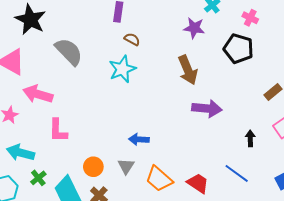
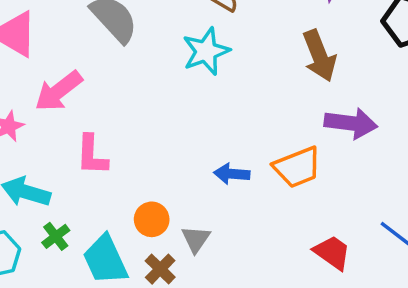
pink arrow: (38, 94) -> (59, 91), turned -56
gray triangle: (126, 166) -> (196, 239), moved
orange trapezoid: (159, 179) -> (297, 167), moved, turned -64

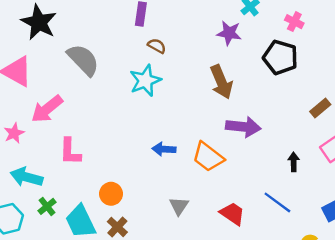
orange trapezoid: (297, 167) -> (208, 157), turned 60
blue arrow: (232, 174) -> (164, 149), moved
gray triangle: (196, 239) -> (179, 206), moved

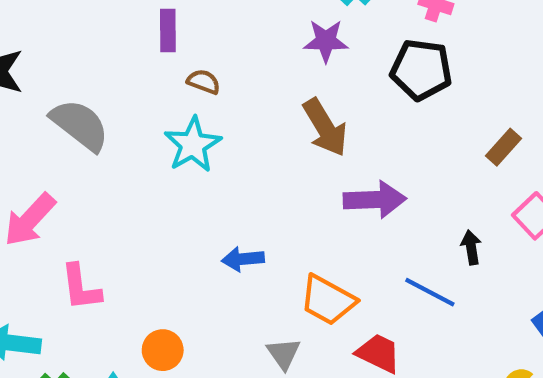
orange trapezoid: (208, 157) -> (328, 300), moved
blue line: (277, 202) -> (430, 292), moved

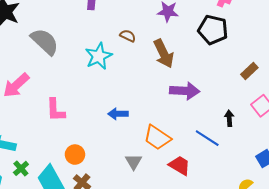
brown semicircle: (204, 82) -> (128, 36), moved
pink L-shape: (81, 287) -> (56, 110), moved

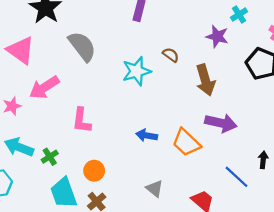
orange trapezoid: (157, 138) -> (186, 143), moved
gray triangle: (134, 162) -> (155, 189), turned -30
green cross: (21, 168) -> (50, 157), moved

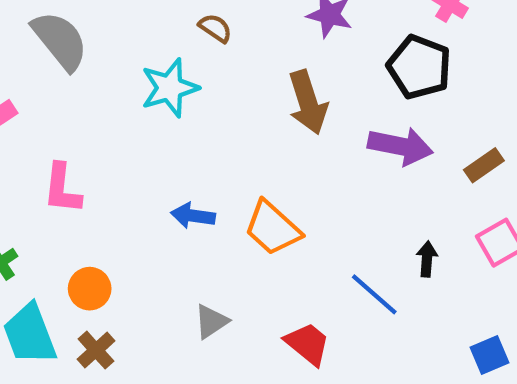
brown semicircle: (171, 55) -> (215, 28), moved
purple arrow: (221, 123) -> (400, 146), moved
gray triangle: (155, 189) -> (211, 322), turned 48

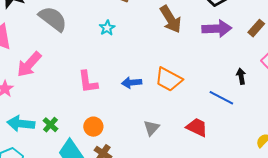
cyan star: (170, 88) -> (107, 28), size x0.6
pink L-shape: (62, 189) -> (88, 82), moved

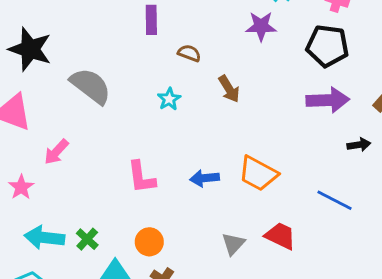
brown arrow: (171, 19) -> (229, 89), moved, size x0.7
pink arrow: (29, 64) -> (56, 152), size x0.7
black arrow: (241, 76) -> (359, 145), moved, turned 91
red trapezoid: (197, 127) -> (280, 236), moved

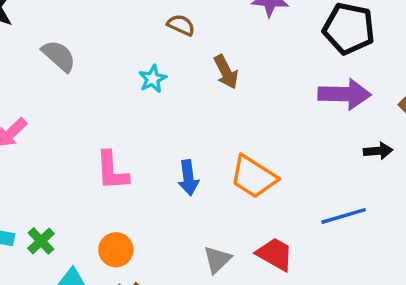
gray semicircle: (91, 86) -> (59, 56), size x0.7
blue arrow: (205, 178) -> (188, 178), turned -96
blue line: (334, 200) -> (344, 216), turned -48

